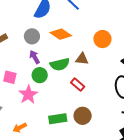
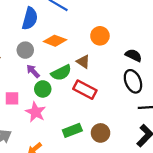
brown triangle: (82, 59) -> (83, 62), turned 40
red rectangle: (78, 85) -> (85, 90), size x1.5
brown circle: (83, 116) -> (101, 133), moved

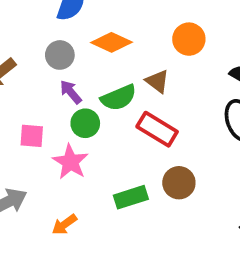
brown circle: (101, 133) -> (179, 183), moved

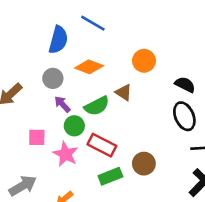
red rectangle: (157, 129) -> (102, 145), moved

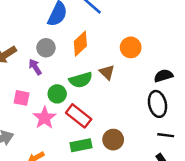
orange diamond: (89, 67) -> (80, 44), turned -75
black semicircle: (185, 85) -> (163, 76), turned -54
purple arrow: (62, 104) -> (35, 67), moved

